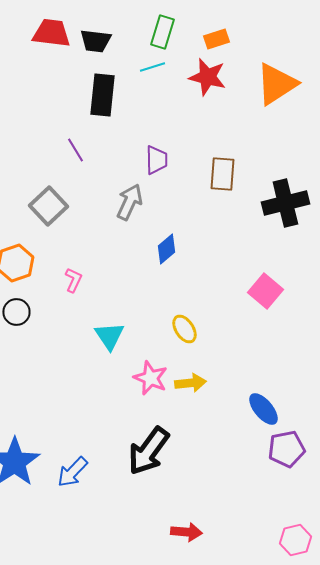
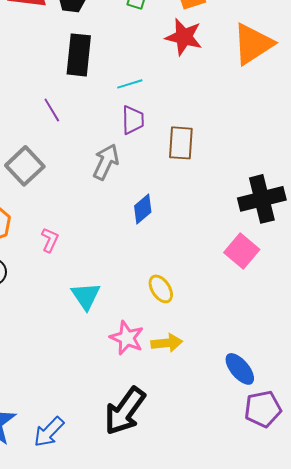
cyan line: (152, 67) -> (130, 84), moved
brown rectangle: (222, 174) -> (181, 143), moved
black cross: (285, 203) -> (262, 199), moved

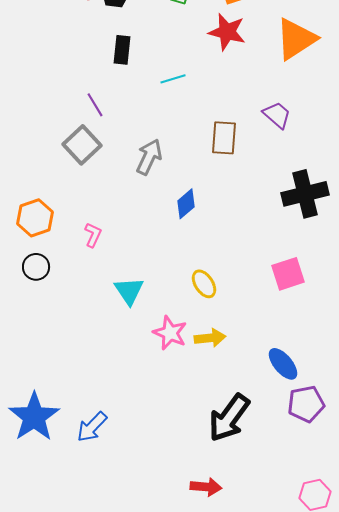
black rectangle: (79, 55) -> (122, 50), size x0.7
purple trapezoid: (133, 120) -> (277, 115), moved, turned -48
gray square: (25, 166) -> (82, 145), moved
pink square: (242, 251) -> (288, 274), moved, turned 32
black arrow: (125, 411) -> (229, 418), moved

